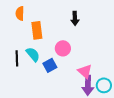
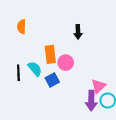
orange rectangle: (37, 30) -> (50, 54), moved
pink triangle: (85, 71) -> (98, 86), moved, turned 35

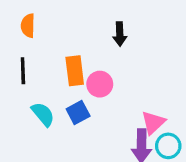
cyan semicircle: (35, 69) -> (43, 114), moved
black line: (18, 73) -> (23, 71), moved

